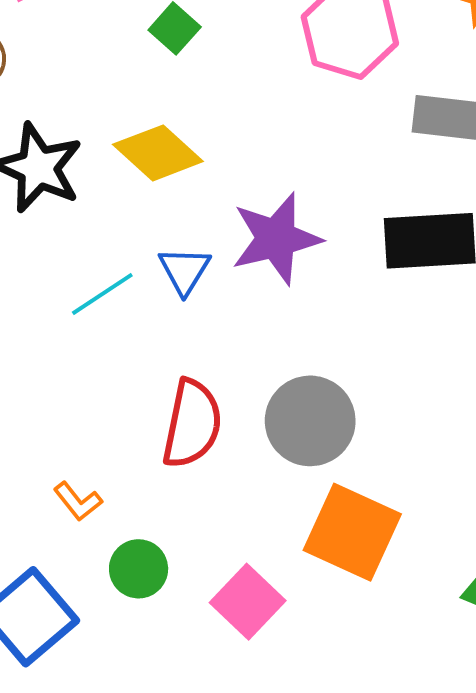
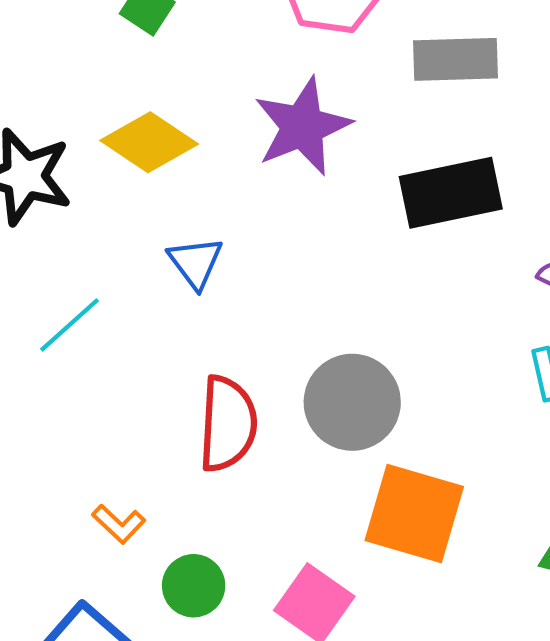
purple star: (276, 239) -> (302, 126), moved
cyan line: (102, 294) -> (69, 325), moved

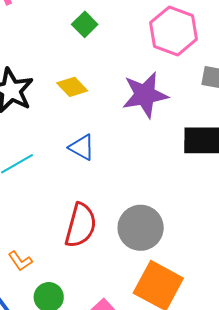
yellow diamond: (149, 142) -> (72, 87), size x0.7
blue triangle: (195, 263) -> (82, 147), turned -36

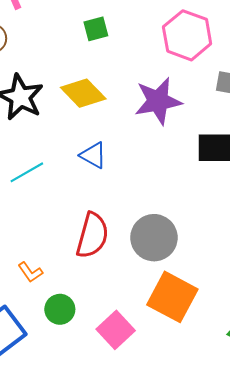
green square: (85, 24) -> (96, 29), turned 30
yellow diamond: (72, 87) -> (83, 93), size x1.4

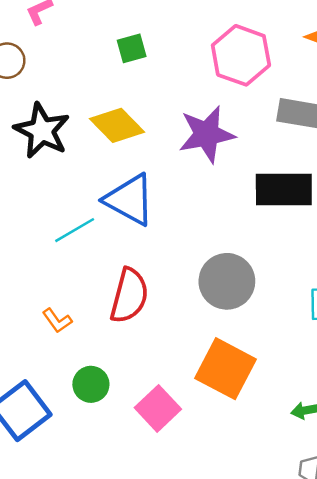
blue triangle: (93, 155) -> (130, 200), size x1.6
cyan line: (27, 172) -> (75, 230), moved
gray circle: (154, 238) -> (227, 281), moved
orange L-shape: (30, 272) -> (57, 321), moved

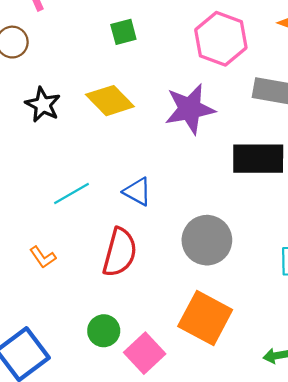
black star: (42, 131) -> (43, 105), size x0.7
blue triangle: (130, 200) -> (137, 192), moved, size x0.6
orange L-shape: (57, 321) -> (43, 257), moved
green circle: (91, 384) -> (104, 331), moved

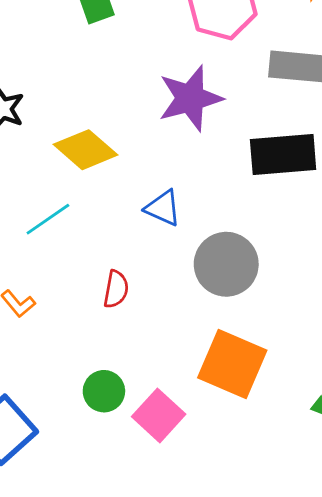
yellow diamond: (110, 101) -> (86, 150), moved
blue triangle: (137, 192) -> (163, 208), moved
red semicircle: (120, 252) -> (116, 289), size x0.6

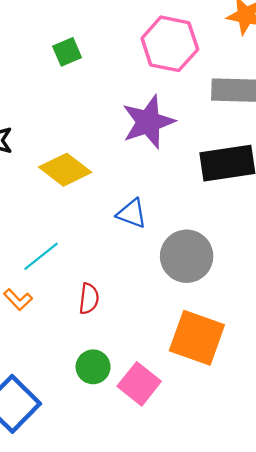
cyan line: (48, 219) -> (41, 256), moved
red semicircle: (116, 289) -> (89, 299), moved

